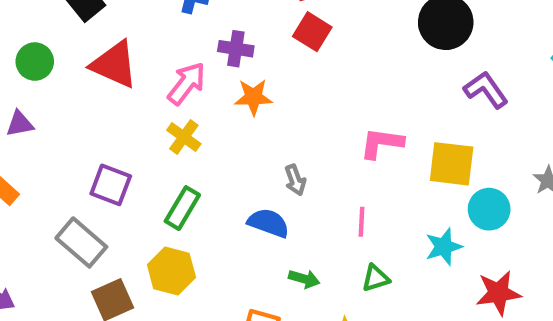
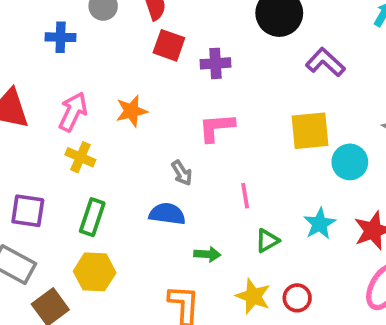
purple cross: (236, 49) -> (216, 63), moved
pink L-shape: (382, 143) -> (216, 127), moved
cyan star: (444, 247) -> (320, 224), moved

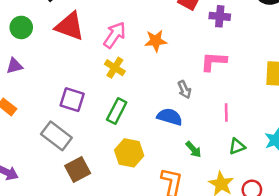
green arrow: (207, 254) -> (194, 149), turned 36
yellow hexagon: (95, 272) -> (129, 153), moved

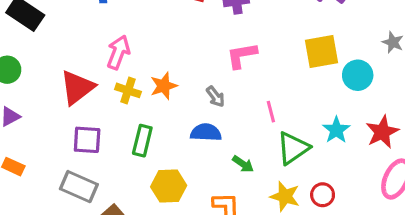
red triangle: (70, 26) -> (77, 88), moved, turned -44
orange star: (156, 41) -> (164, 86), moved
green triangle: (237, 146) -> (293, 148), size x1.6

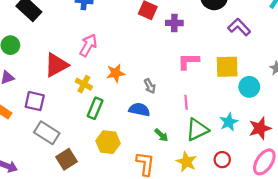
pink L-shape: (242, 55) -> (188, 61), moved
yellow cross: (128, 90) -> (84, 84), moved
purple square: (87, 140) -> (35, 101), moved
red circle: (323, 195) -> (222, 160), moved

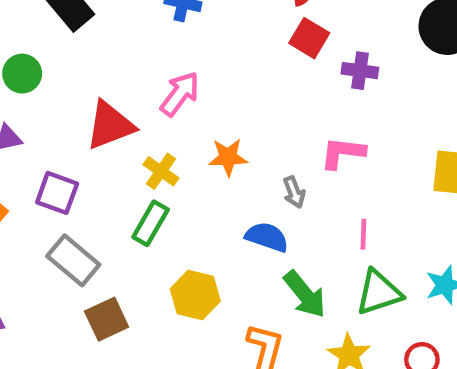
pink L-shape: (188, 61) -> (343, 153), moved
green rectangle: (95, 108) -> (151, 223), moved
green arrow: (161, 135) -> (305, 294), size x1.6

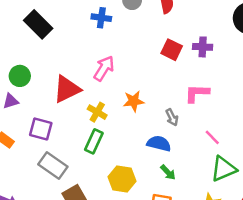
red square: (309, 38) -> (172, 50), moved
green circle: (22, 74) -> (20, 76), moved
pink line: (363, 234) -> (212, 137), turned -42
green arrow: (305, 294) -> (168, 172), moved, size x0.6

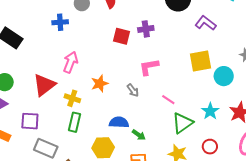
blue semicircle: (159, 143) -> (119, 122), moved

